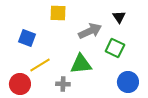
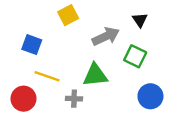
yellow square: (58, 13) -> (68, 15), turned -30
yellow line: (40, 65) -> (47, 76), turned 50

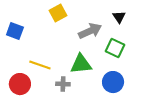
blue square: (32, 45) -> (15, 31), moved
blue circle: (150, 96) -> (113, 82), moved

